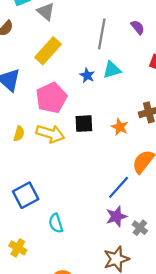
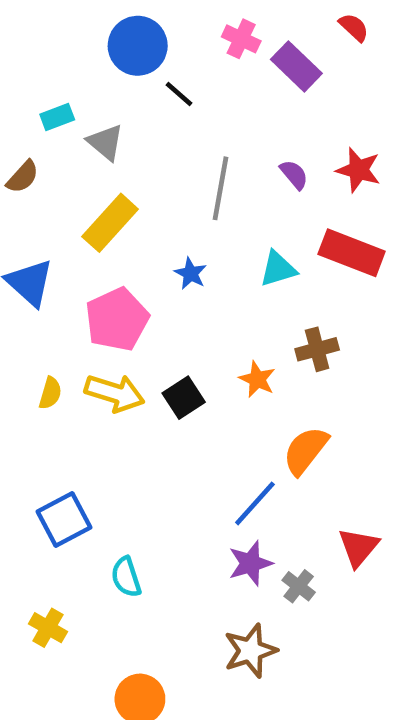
cyan triangle: (112, 70) -> (278, 269), moved
black square: (84, 124) -> (184, 398), moved, turned -30

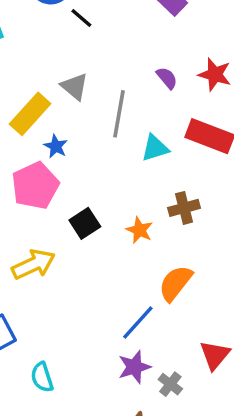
gray triangle: (105, 142) -> (75, 86), moved
gray line: (220, 188) -> (119, 114), moved
blue star: (191, 273) -> (56, 146), moved
yellow arrow: (115, 393) -> (33, 264), moved, turned -42
black square: (184, 398) -> (85, 223), moved

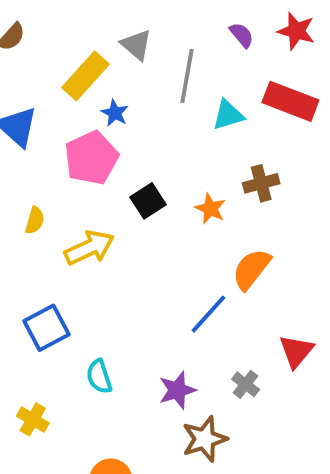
purple star: (134, 367) -> (177, 390), moved

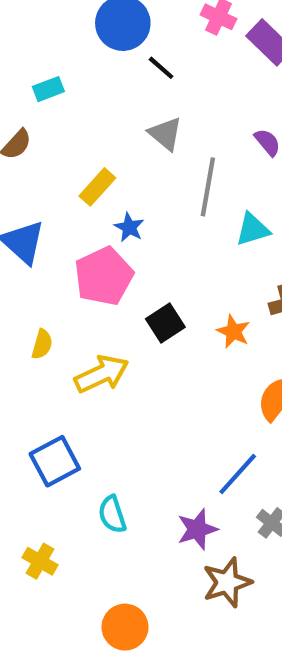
gray triangle: (136, 45) -> (165, 134), moved
yellow rectangle: (86, 76) -> (97, 187), size x0.7
blue line: (208, 314) -> (238, 474), moved

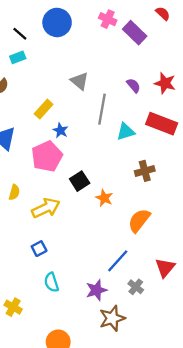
black line: (161, 68) -> (20, 34), moved
orange star: (233, 332) -> (104, 198), moved
blue square: (55, 461) -> (39, 249), moved, size x0.6

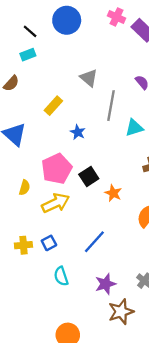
blue star: (60, 130) -> (78, 132), moved
pink pentagon: (47, 156) -> (57, 169), moved
blue line: (118, 261) -> (94, 242), moved
yellow cross: (13, 307) -> (23, 245), moved, turned -35

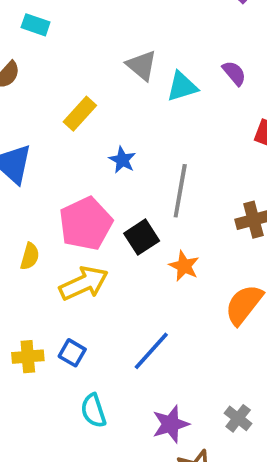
cyan rectangle: (28, 55) -> (36, 25), turned 40
gray line: (111, 106) -> (180, 191), moved
cyan triangle: (134, 128) -> (182, 87), moved
blue square: (49, 243) -> (72, 353), turned -32

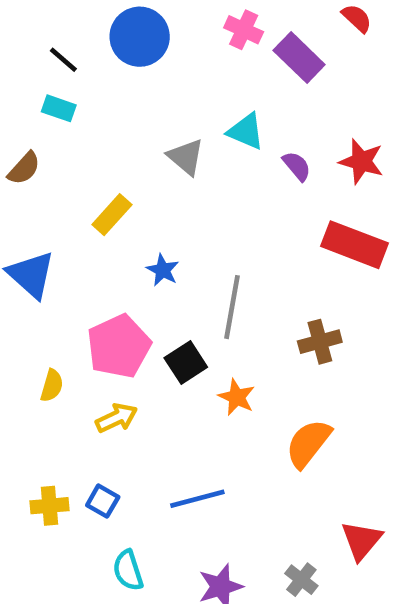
cyan triangle: (182, 87) -> (246, 131), moved, turned 40
yellow arrow: (84, 283) -> (117, 418), size x0.7
blue line: (151, 351) -> (197, 499), turned 33

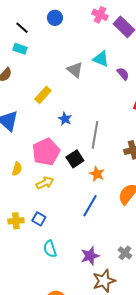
blue circle: (140, 37) -> (55, 18), size x0.6
blue line: (197, 499) -> (90, 206), moved, turned -45

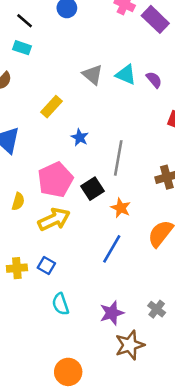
cyan triangle: (101, 59) -> (126, 75), moved
yellow arrow: (45, 183) -> (54, 219), size x1.4

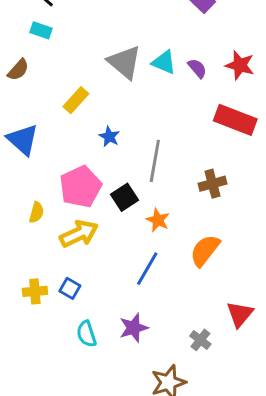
gray triangle: (93, 75) -> (124, 62), size x1.4
purple star: (112, 313) -> (134, 328), moved

